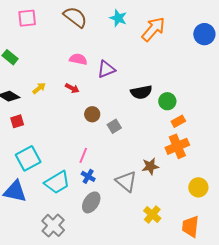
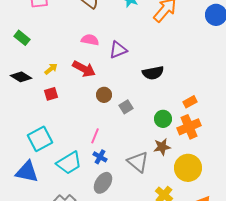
red arrow: (72, 88) -> (84, 69), size x1.6
green circle: (167, 101) -> (163, 119), moved
red square: (17, 121) -> (51, 94), moved
yellow circle: (198, 187) -> (188, 168), moved, size x1.4

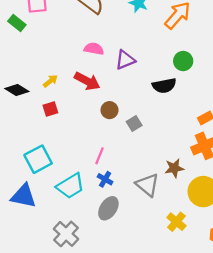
green rectangle: (22, 38) -> (17, 23), moved
green circle: (163, 119) -> (183, 61), moved

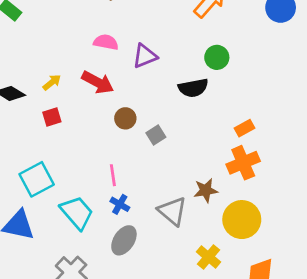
pink line: (99, 156) -> (113, 175), turned -30
cyan trapezoid: (70, 186) -> (77, 213), turned -100

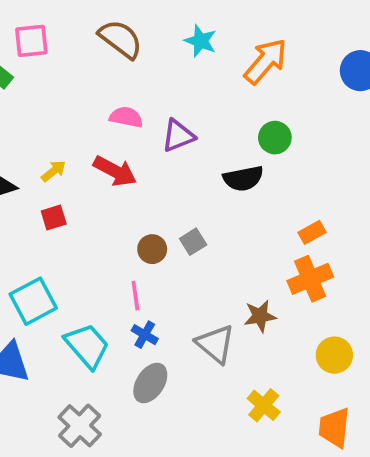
brown circle: (125, 118) -> (152, 249), moved
yellow circle: (242, 220) -> (334, 355), moved, size x0.7

